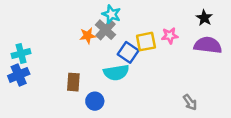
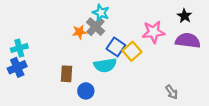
pink star: (170, 36) -> (153, 32), size x1.5
yellow square: (146, 42) -> (132, 51), moved, turned -30

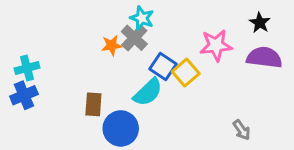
cyan semicircle: (105, 65) -> (148, 92), turned -35
blue circle: (86, 91) -> (121, 128), size x1.5

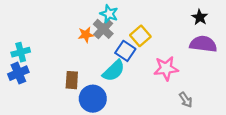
pink star: (216, 45) -> (166, 68), moved
yellow square: (186, 73) -> (140, 36), moved

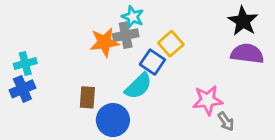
black star: (200, 17) -> (243, 21), size x1.5
gray cross: (103, 29) -> (126, 35), turned 36
orange star: (86, 35) -> (104, 42), size x1.5
pink star: (166, 68) -> (208, 100), moved

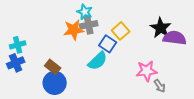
cyan star: (133, 17) -> (85, 12), moved
black star: (243, 21) -> (161, 28), moved
brown rectangle: (87, 97) -> (53, 67), moved, turned -56
blue circle: (113, 120) -> (55, 83), moved

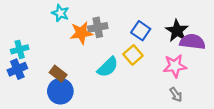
cyan star: (85, 12) -> (60, 13), moved
yellow square: (121, 31) -> (133, 55), moved
blue square: (108, 44) -> (141, 31), moved
pink star: (147, 71) -> (175, 66), moved

